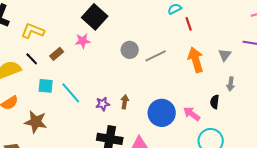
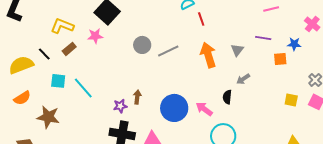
yellow L-shape: (33, 31) -> (62, 26), moved
gray arrow: (231, 84) -> (243, 79), turned 48
purple star: (103, 104) -> (120, 106), moved

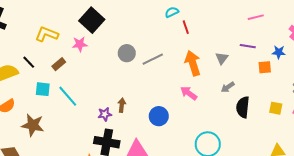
brown rectangle: (69, 49) -> (59, 64), moved
black semicircle: (227, 97) -> (243, 107), moved, size x1.5
blue circle: (174, 108) -> (159, 116), size x0.7
pink arrow: (204, 109) -> (189, 93), moved

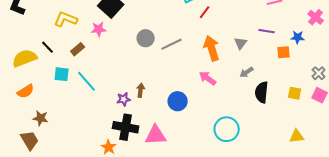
red line: (186, 27) -> (205, 12), turned 56
brown star: (33, 125) -> (41, 118), moved, size x0.7

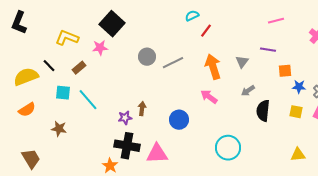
blue star: (298, 37) -> (299, 87), moved
brown star: (41, 118) -> (59, 129), moved

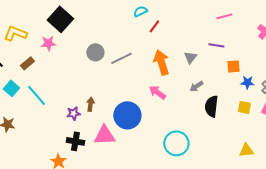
cyan square: (63, 93) -> (11, 88), turned 35
blue circle: (179, 120) -> (127, 115), size x1.4
black cross: (127, 146) -> (75, 141), size x0.7
pink triangle: (157, 154) -> (104, 135), moved

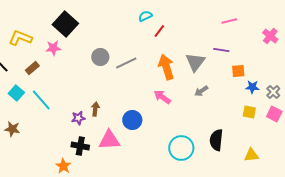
gray triangle: (190, 57) -> (195, 62), size x1.5
black semicircle: (211, 106) -> (216, 140), moved
blue circle: (127, 115) -> (132, 120), size x0.7

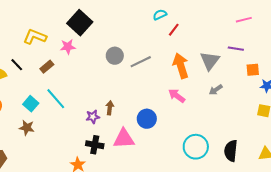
cyan square: (16, 93) -> (31, 104), moved
black semicircle: (216, 140) -> (231, 151), moved

